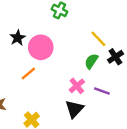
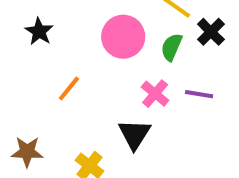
pink circle: (41, 47) -> (123, 37), moved
black triangle: (74, 109) -> (134, 134), moved

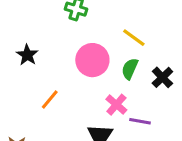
black cross: (211, 32) -> (162, 77), moved
purple line: (199, 94) -> (140, 121), moved

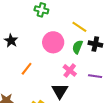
black cross: (162, 77) -> (95, 44), moved, turned -32
purple line: (140, 121) -> (95, 76), moved

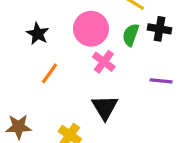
black star: (11, 41) -> (38, 34), moved
pink cross: (70, 70) -> (104, 62), moved

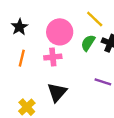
pink cross: (104, 62) -> (53, 57), moved, turned 35
orange line: (49, 73) -> (22, 58), turned -35

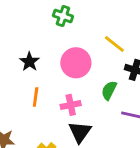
green semicircle: (88, 43) -> (109, 90), moved
pink cross: (53, 57) -> (71, 105), moved

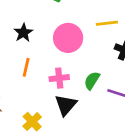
yellow line: (114, 44) -> (107, 23), turned -50
green semicircle: (109, 90) -> (92, 81), moved

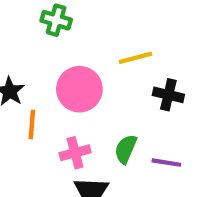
orange line: (26, 67) -> (32, 124), moved

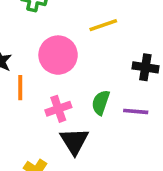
black cross: (168, 95) -> (145, 67), moved

